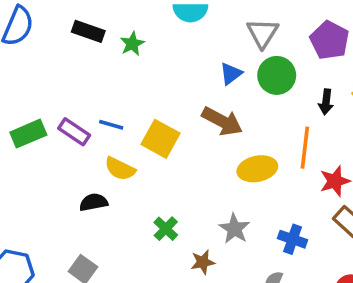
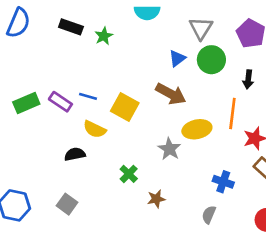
gray star: (234, 229) -> (169, 149), moved

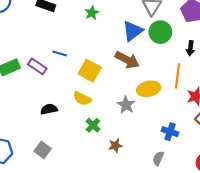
green star: (104, 36) -> (92, 13), moved
blue triangle: (177, 58) -> (133, 31), size x1.5
blue line: (88, 96) -> (60, 53), moved
yellow semicircle: (95, 129) -> (82, 98), moved

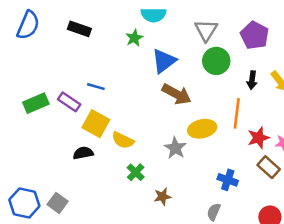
blue triangle: (133, 31) -> (164, 61), moved
yellow square: (90, 71) -> (96, 124), moved
gray square: (43, 150) -> (58, 203), moved

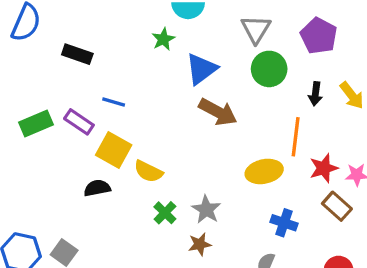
black rectangle: (79, 29) -> (77, 54), moved
yellow ellipse: (202, 129) -> (264, 171), moved
gray star: (175, 148) -> (206, 210), moved

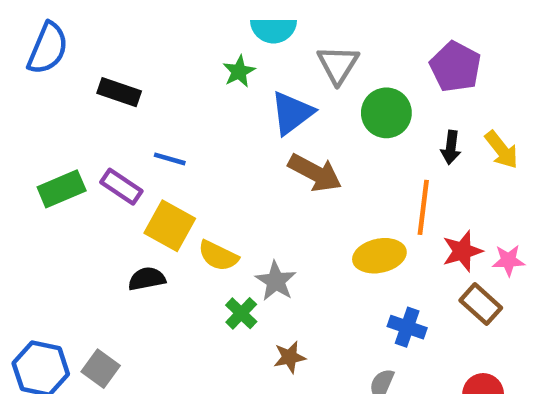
gray triangle: (256, 29) -> (338, 65), moved
gray star: (206, 210) -> (276, 281), moved

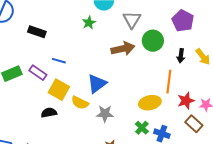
blue triangle: (292, 113) -> (97, 84), moved
brown arrow: (315, 173) -> (123, 49), moved, turned -40
gray star: (276, 281) -> (105, 114), turned -30
green cross: (241, 313) -> (142, 128), moved

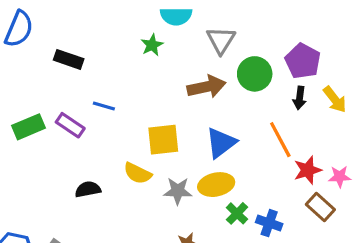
purple pentagon: (183, 21) -> (303, 61), moved
orange line: (169, 82) -> (280, 140), turned -35
blue triangle: (97, 84) -> (221, 143), moved
yellow square: (59, 90) -> (163, 140), moved, turned -35
yellow ellipse: (150, 103) -> (216, 185), moved

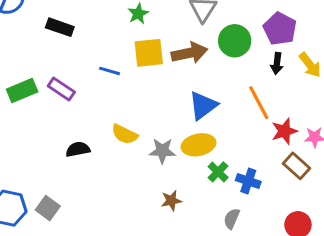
blue line: (104, 106) -> (110, 71), moved
yellow square: (163, 140) -> (149, 53), moved

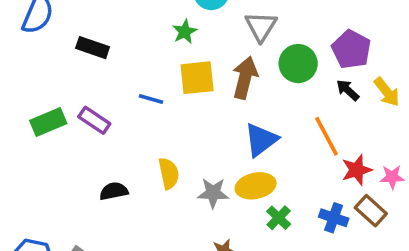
brown arrow: (189, 53) -> (245, 78), turned -64
black arrow: (277, 63) -> (348, 90), turned 125
yellow semicircle: (125, 134) -> (169, 173), turned -128
blue cross: (248, 181) -> (334, 218), moved

